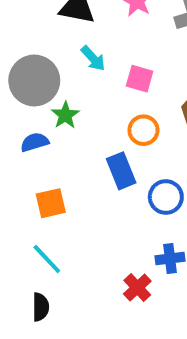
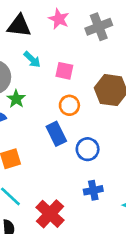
red cross: (137, 288) -> (50, 214), moved, size x1.5

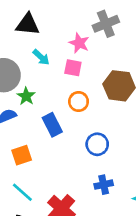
pink star: (59, 19) -> (79, 43), moved
blue rectangle: (56, 134) -> (52, 125), moved

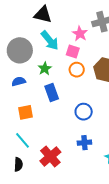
cyan arrow: (41, 57) -> (50, 41), size x1.5
green star: (26, 96) -> (45, 68), moved
orange circle: (79, 102) -> (77, 70), moved

